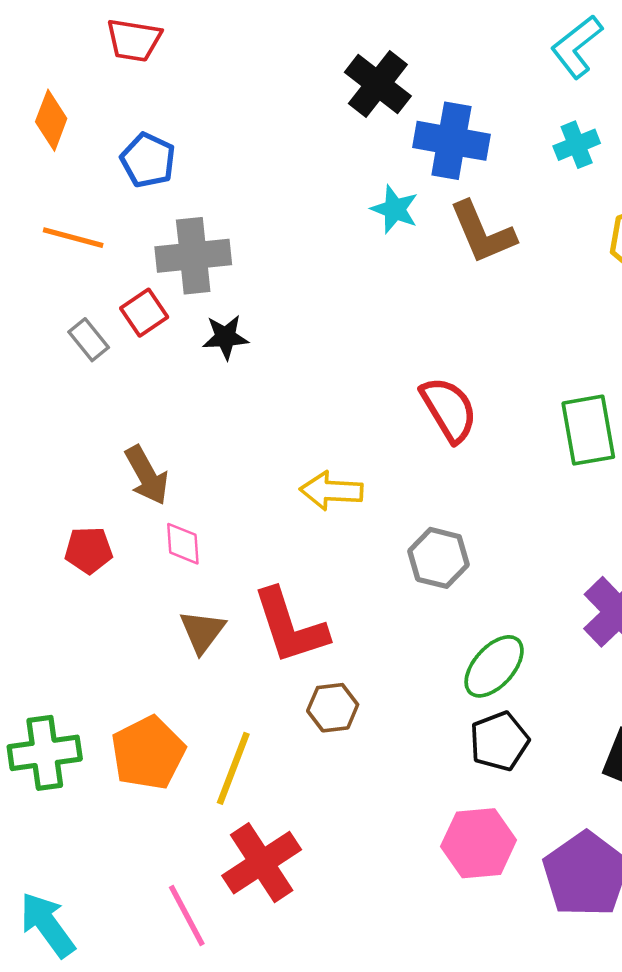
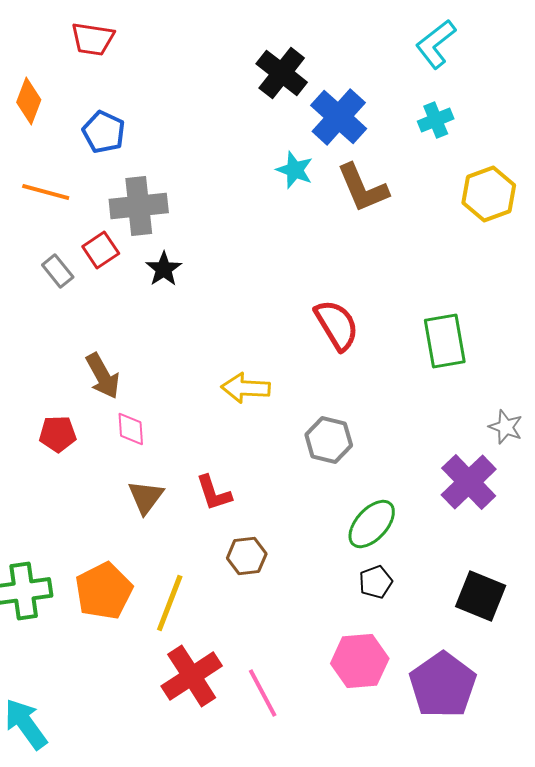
blue cross: (451, 141) -> (339, 117), turned 32
black star: (225, 337) -> (164, 269), turned -30
red L-shape: (290, 626) -> (214, 493), size x0.6
black pentagon: (499, 741) -> (376, 582), size x0.7
pink line: (187, 916) -> (263, 693), moved

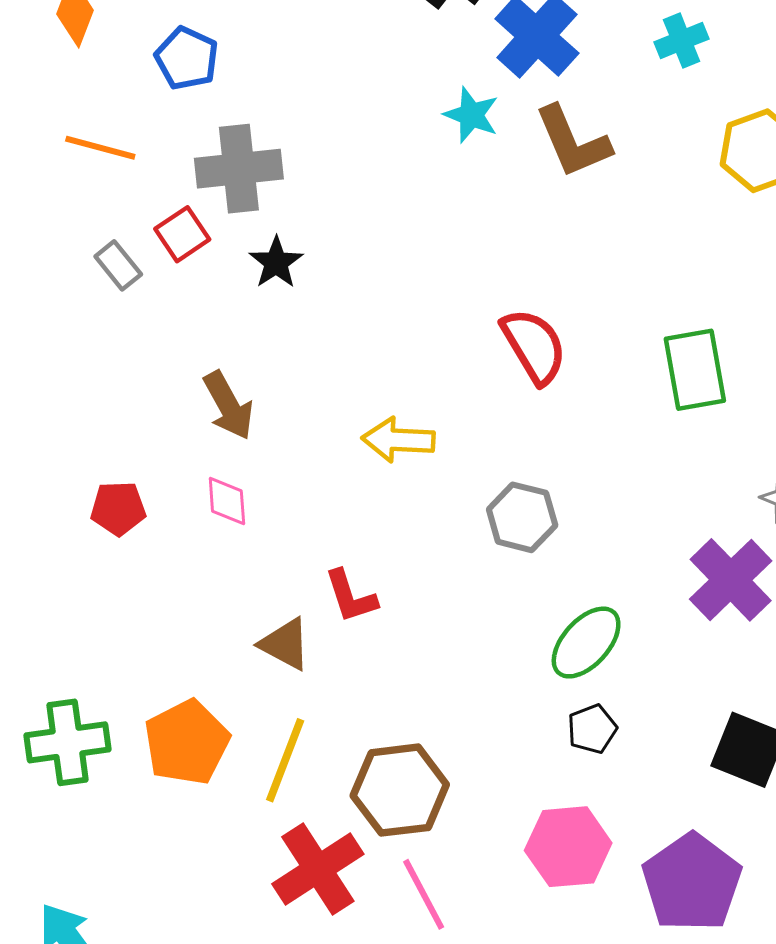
brown arrow: (103, 376) -> (228, 406), moved
brown triangle: (146, 497) -> (285, 644), moved, turned -39
brown hexagon: (247, 556) -> (400, 790), moved, size x1.6

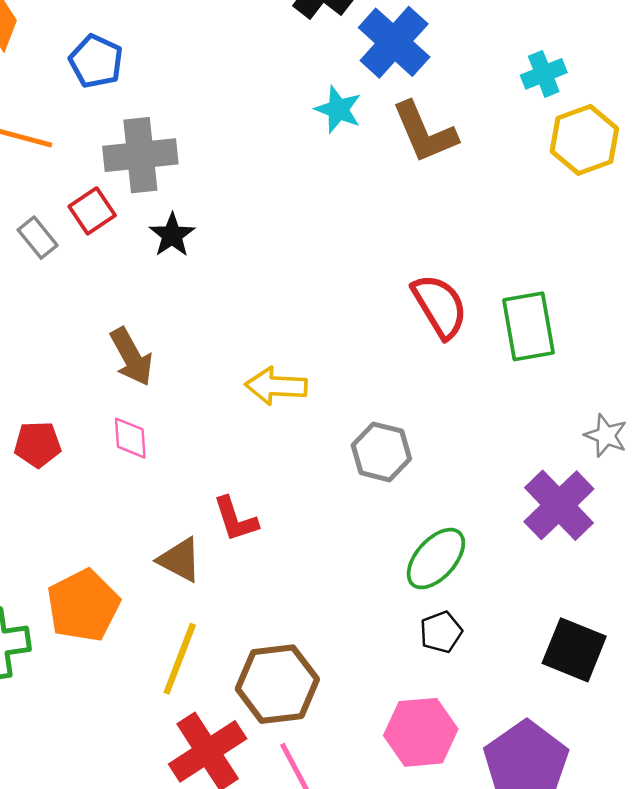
cyan cross: (681, 40) -> (544, 74), moved
red semicircle: (534, 346) -> (440, 306), moved
orange pentagon: (187, 742) -> (83, 605), moved

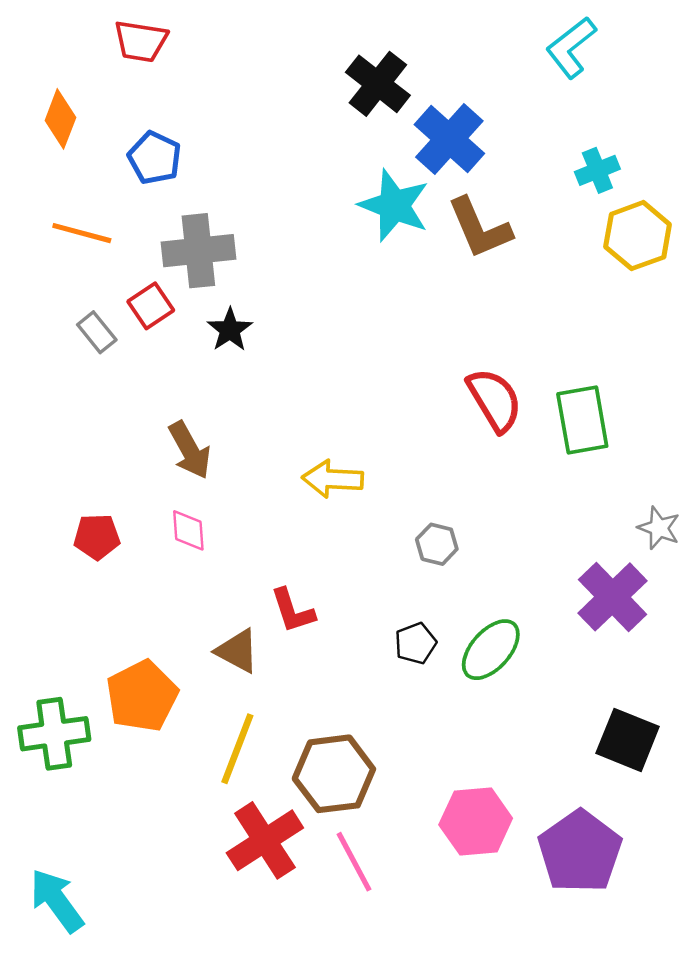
cyan star: (338, 109) -> (394, 205), size x1.5
gray hexagon: (381, 452) -> (437, 544), size x0.7
black pentagon: (441, 632) -> (415, 643), moved

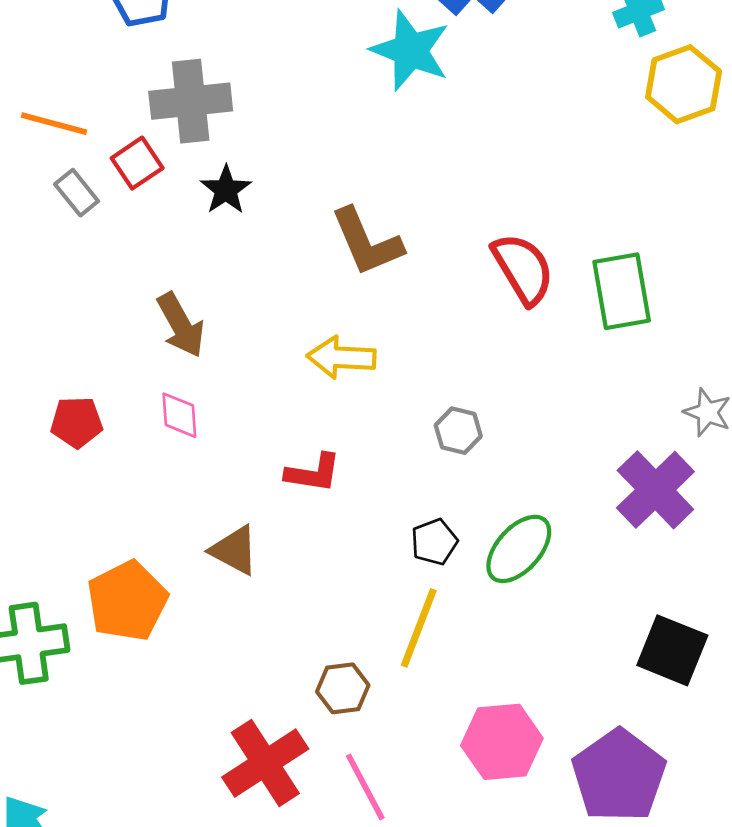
brown L-shape: (479, 228) -> (367, 242), moved
orange line: (82, 233) -> (54, 124), moved
red L-shape: (293, 611) -> (313, 473), moved, turned -63
yellow line: (237, 749) -> (419, 628), moved
brown hexagon: (334, 774) -> (343, 688), size x0.6

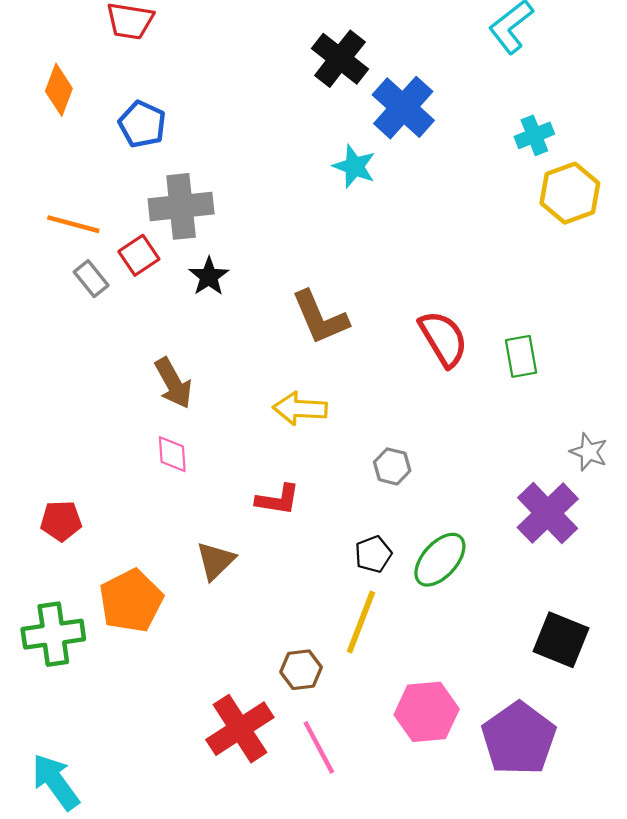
cyan star: (410, 50) -> (354, 166), size x0.7
green rectangle: (622, 291) -> (521, 356), size x0.7
red pentagon: (77, 422) -> (61, 521), moved
brown triangle: (234, 550) -> (216, 561), turned 48

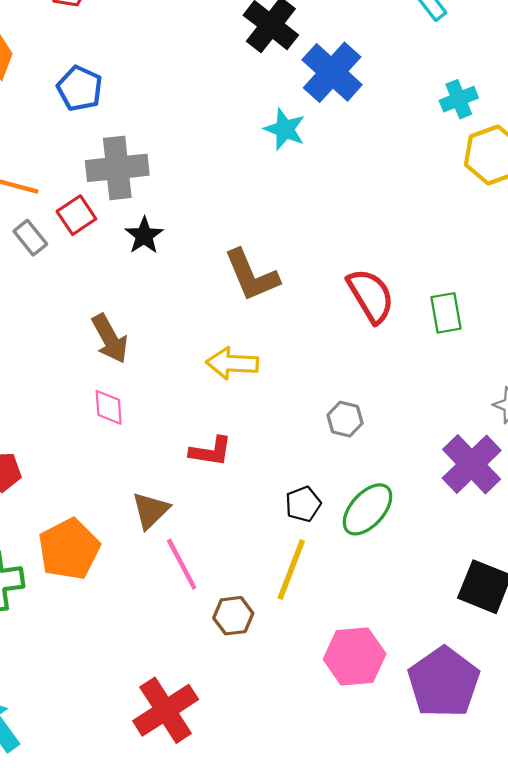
gray hexagon: (392, 466) -> (345, 419), moved
red cross: (240, 729) -> (166, 710), moved
pink line: (319, 747) -> (182, 564), moved

